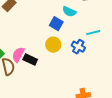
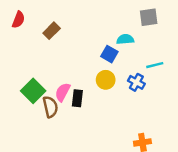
cyan semicircle: (69, 12) -> (125, 39), turned 152
black rectangle: (30, 60) -> (77, 98), turned 72

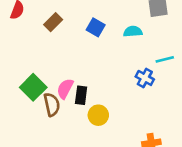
blue square: (109, 54) -> (96, 27), moved
yellow circle: (106, 80) -> (98, 115), moved

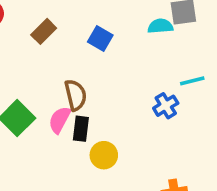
cyan semicircle: (133, 31) -> (160, 26), moved
blue cross: (145, 78) -> (166, 106), turned 30
brown semicircle: (52, 105) -> (76, 95), moved

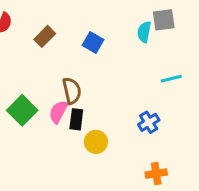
cyan semicircle: (160, 26) -> (144, 32), turned -75
blue cross: (166, 106) -> (149, 122), moved

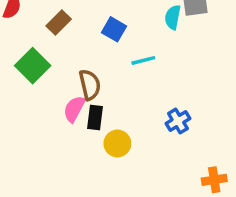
cyan line: (171, 79) -> (143, 60), moved
green square: (22, 110) -> (33, 66), moved
orange cross: (156, 174) -> (214, 180), moved

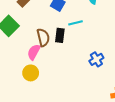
black rectangle: (95, 118) -> (60, 35), moved
yellow circle: (117, 143) -> (31, 73), moved

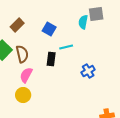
brown semicircle: (43, 37) -> (22, 54), moved
blue cross: (96, 59) -> (88, 71), moved

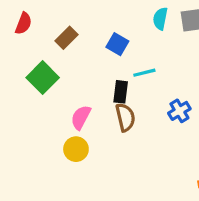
cyan semicircle: (83, 22) -> (160, 19), moved
brown semicircle: (22, 54) -> (125, 117), moved

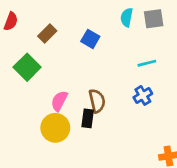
cyan line: (144, 73) -> (147, 63), moved
black rectangle: (121, 92) -> (88, 118), moved
yellow circle: (76, 149) -> (55, 128), size x1.4

